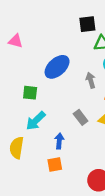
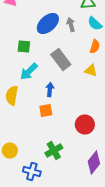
gray arrow: (91, 80) -> (71, 24), moved
gray rectangle: (81, 117) -> (61, 60), moved, size x1.5

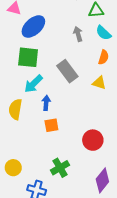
blue ellipse: (48, 24) -> (33, 26), moved
green square: (24, 46) -> (28, 57), size x1.5
blue arrow: (50, 90) -> (46, 103), moved

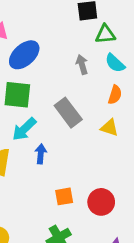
orange square: (51, 125) -> (64, 196), moved

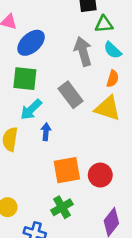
gray arrow: (82, 64) -> (83, 51), size x1.6
yellow triangle: (109, 128) -> (108, 108), size x1.6
orange square: (64, 196) -> (67, 170), size x1.6

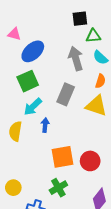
green square: (25, 79) -> (28, 81), turned -30
gray rectangle: (71, 95) -> (66, 94), turned 60

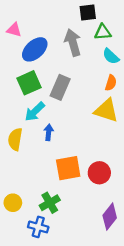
gray arrow: (76, 59) -> (73, 42), moved
gray rectangle: (66, 94) -> (60, 87), moved
green cross: (58, 188) -> (50, 203), moved

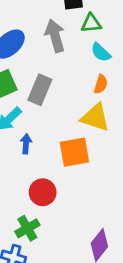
orange square: (68, 168) -> (74, 152), moved
red circle: (99, 173) -> (43, 192), moved

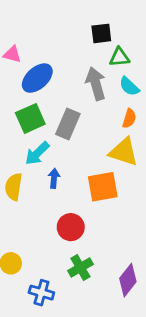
gray arrow: (55, 36) -> (96, 84), moved
green cross: (27, 228) -> (80, 268), moved

